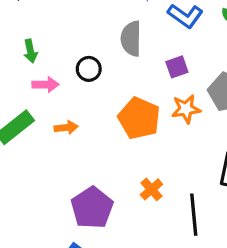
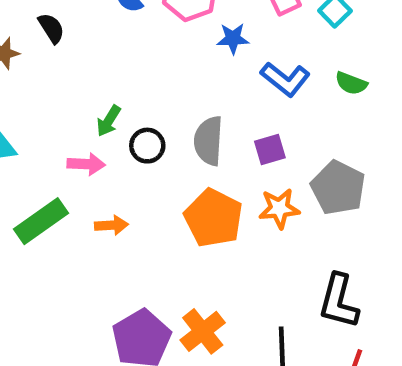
gray semicircle: (131, 39) -> (209, 141), moved
green arrow: (30, 51) -> (109, 121), moved, turned 40
orange cross: (151, 189) -> (203, 331), moved, size x1.4

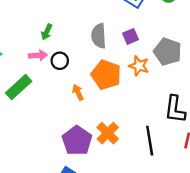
black circle: (147, 146) -> (60, 61), moved
orange star: (279, 208) -> (139, 66), turned 30
orange arrow: (111, 225) -> (78, 92), moved, turned -105

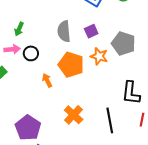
purple pentagon: (77, 141) -> (28, 128), moved

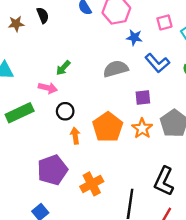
gray semicircle: (64, 31) -> (116, 69), moved, turned 60
black circle: (31, 53) -> (65, 111), moved
purple pentagon: (28, 128) -> (52, 170), moved

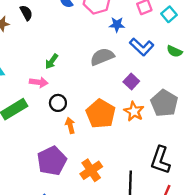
purple square: (143, 97) -> (131, 82), turned -35

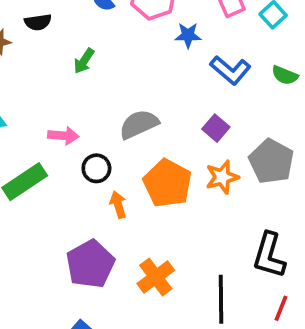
black semicircle: (26, 13) -> (38, 22), turned 112
gray semicircle: (102, 57) -> (139, 124), moved
green arrow: (52, 61) -> (84, 61), moved
orange star: (134, 111) -> (222, 177), turned 30

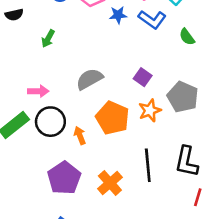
blue L-shape: (230, 70) -> (152, 19), moved
green semicircle: (285, 75) -> (187, 37), turned 36
black circle: (96, 168) -> (50, 122), moved, size x1.5
black line: (221, 299) -> (148, 165), moved

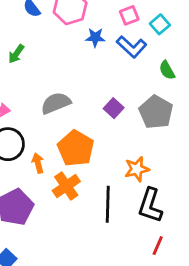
gray pentagon: (183, 97) -> (156, 112), moved
orange star: (150, 111) -> (137, 169), moved
orange cross: (110, 183) -> (66, 186), moved

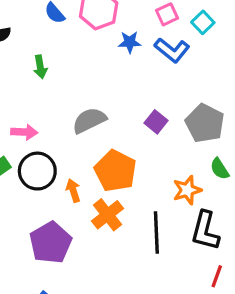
green arrow: (16, 54) -> (40, 67), turned -42
green semicircle: (167, 70) -> (220, 169), moved

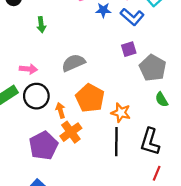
purple square: (156, 122) -> (129, 49), moved, turned 32
orange star: (187, 190) -> (121, 113), moved, turned 30
orange cross: (107, 215) -> (71, 132), moved

